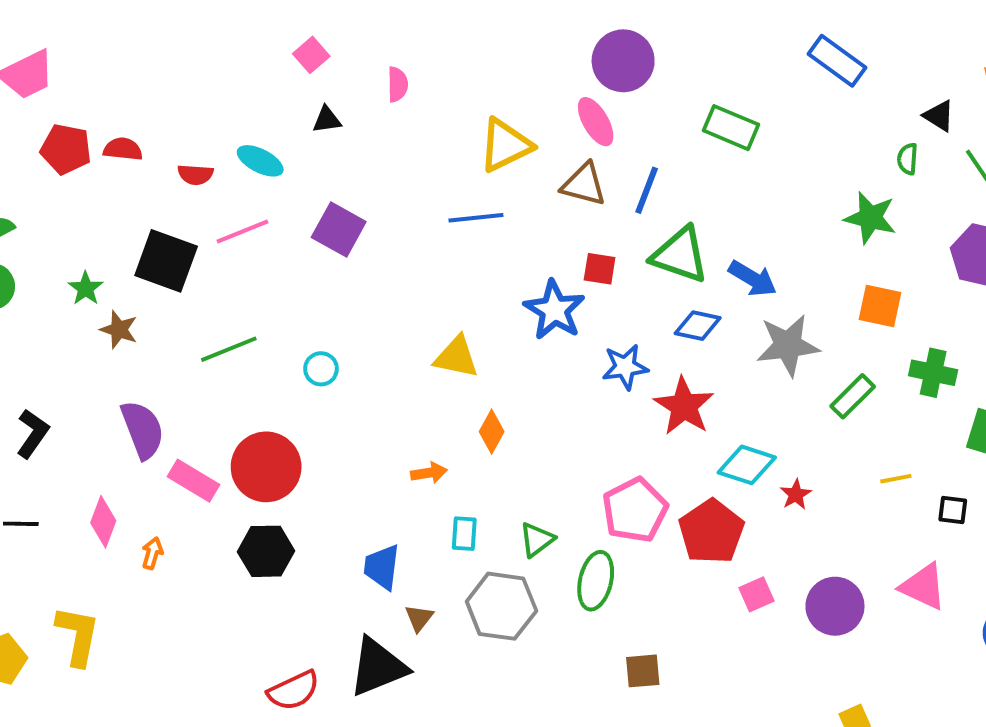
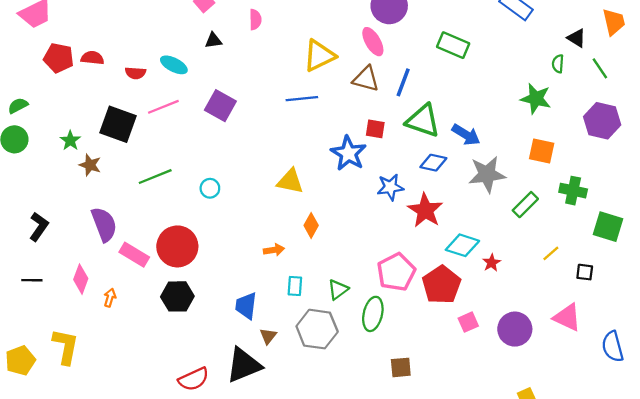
yellow line: (896, 479) -> (551, 253), turned -30

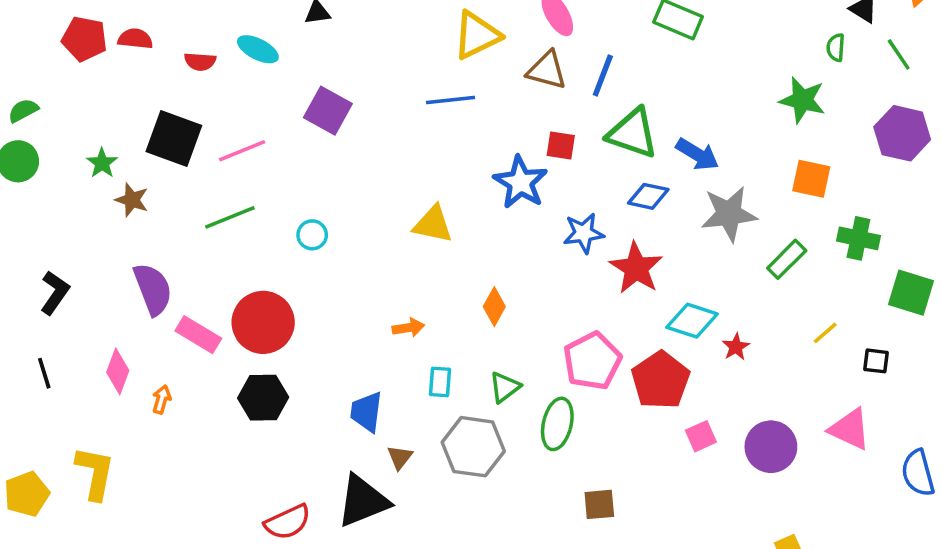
pink line: (163, 107) -> (242, 151), moved
orange diamond: (311, 225) -> (494, 307), moved
black line: (32, 280) -> (44, 373), turned 72

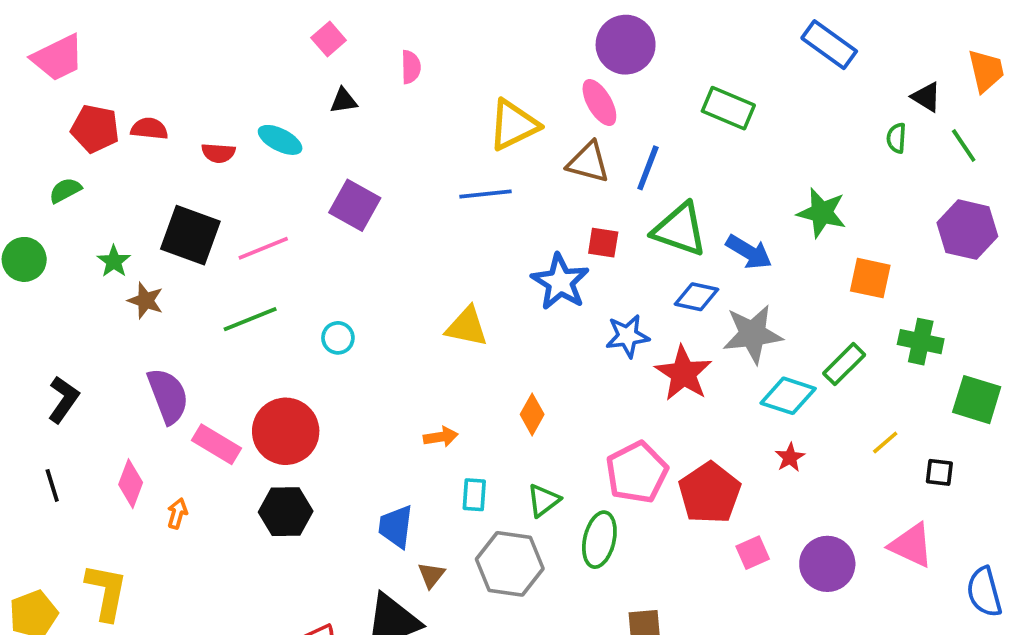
green star: (802, 100) -> (822, 213), moved
green semicircle: (23, 111) -> (65, 190), moved
gray star: (729, 214) -> (753, 334), moved
cyan diamond: (692, 321) -> (788, 396), moved

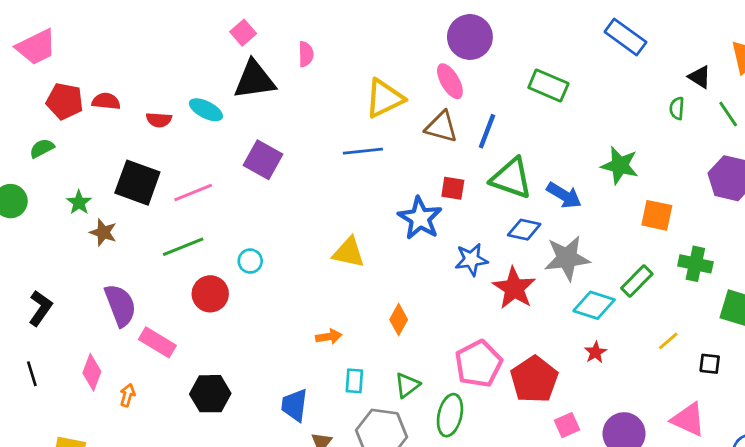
black triangle: (344, 101) -> (254, 80), size x2.0
red circle: (286, 431) -> (210, 294), moved, size x0.7

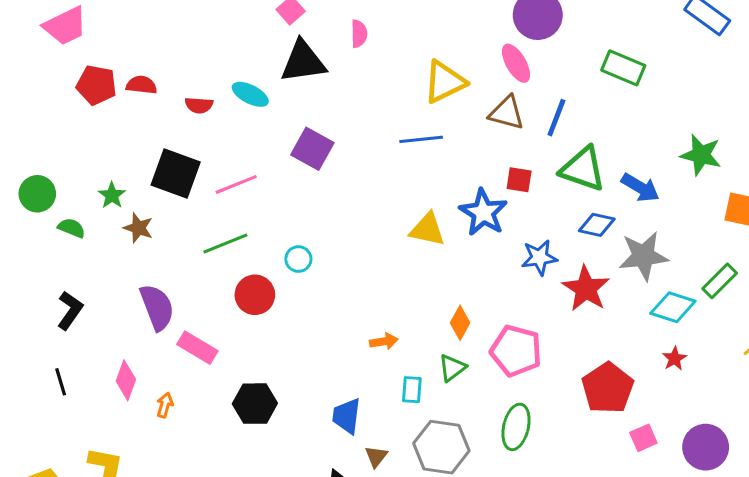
green semicircle: (42, 148) -> (71, 228), moved, turned 50
yellow triangle: (349, 252) -> (427, 230), moved
pink pentagon: (478, 364) -> (516, 351), moved, turned -30
green triangle: (407, 385) -> (452, 368), moved

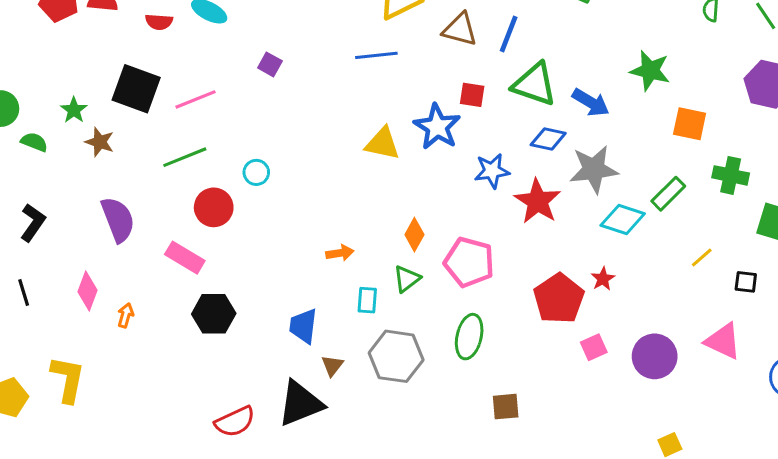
purple square: (312, 149) -> (270, 64), size x0.6
pink rectangle: (197, 348) -> (185, 258), moved
red star: (675, 359) -> (603, 279), moved

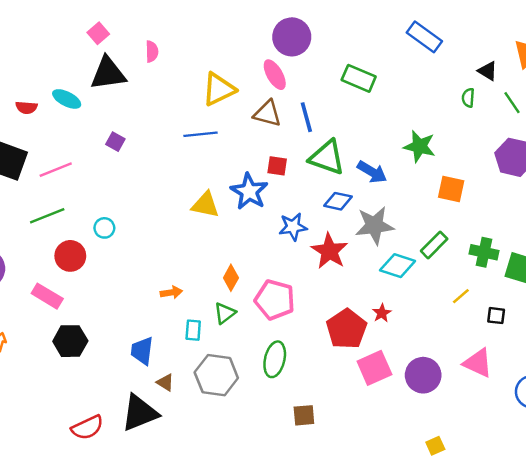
blue line: (509, 34) -> (306, 117), turned -36
green cross: (731, 175) -> (484, 252), moved
pink square: (594, 347) -> (374, 368), size x1.6
brown triangle: (332, 365) -> (165, 382), turned -36

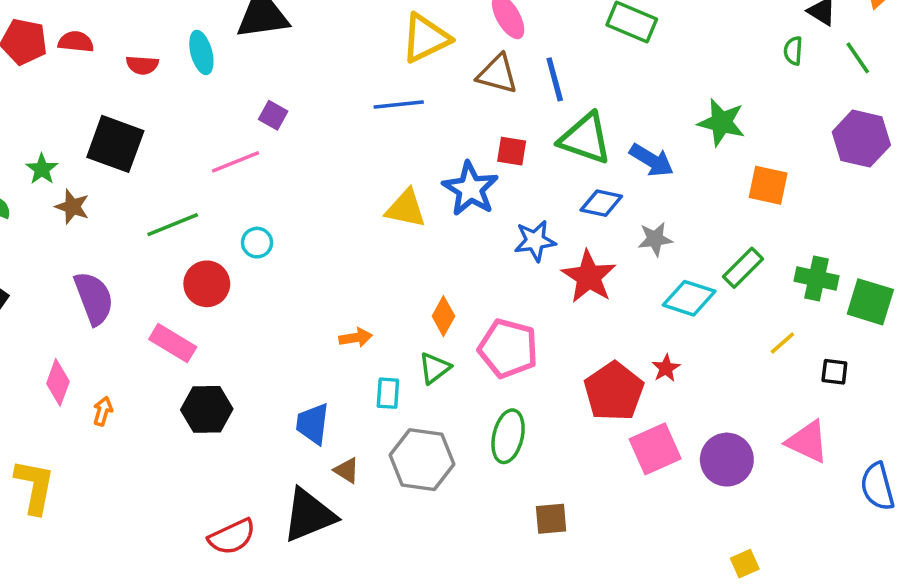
cyan ellipse: (67, 99) -> (201, 52), turned 48
pink line: (56, 170) -> (235, 162), moved
gray star: (374, 226) -> (655, 239), size x0.6

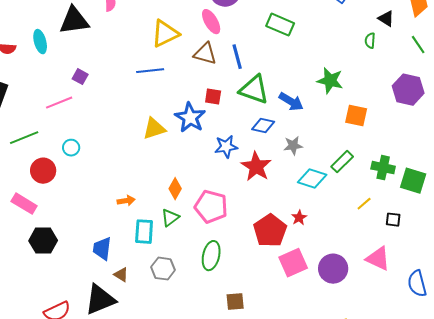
green line: (858, 58) -> (418, 45), moved
yellow triangle: (406, 209) -> (154, 129), turned -30
cyan rectangle: (388, 393) -> (144, 232), size x1.4
gray hexagon: (422, 460) -> (163, 269), size x0.7

